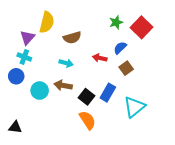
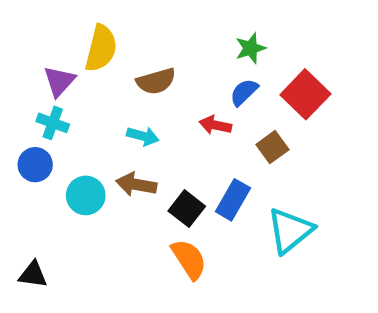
red square: (141, 27) -> (305, 94), moved
blue semicircle: (120, 48) -> (244, 92), moved

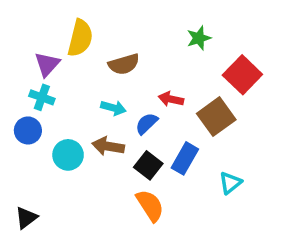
blue semicircle: (244, 92) -> (146, 124), moved
brown square: (272, 147) -> (216, 117), size x1.5
cyan triangle: (290, 231) -> (230, 183), size x0.6
black triangle: (33, 275) -> (26, 218), turned -45

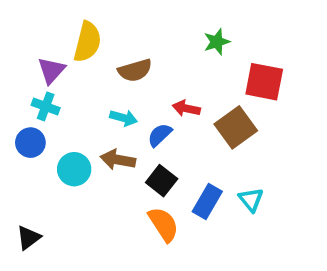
red square: (242, 75) -> (264, 82), turned -33
blue rectangle: (185, 158) -> (207, 202), moved
cyan triangle: (230, 183) -> (251, 200), turned -30

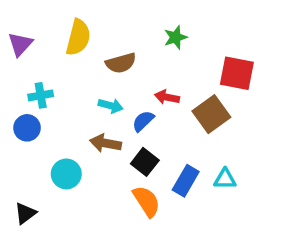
green star: (217, 42) -> (175, 37), moved
purple triangle: (51, 70) -> (20, 44), moved
cyan cross: (46, 106) -> (41, 95), turned -30
cyan circle: (74, 169) -> (66, 174), moved
cyan triangle: (251, 200) -> (225, 179), turned -50

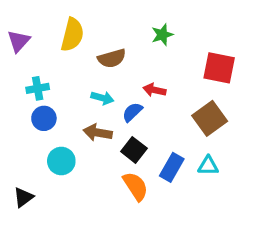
brown square: (211, 114) -> (210, 118), moved
blue circle: (27, 128) -> (44, 118), moved

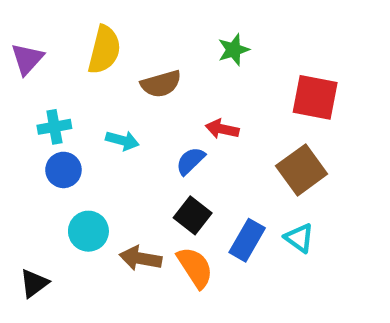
cyan arrow: (102, 98) -> (122, 140), moved
brown arrow: (98, 133) -> (141, 258), moved
cyan triangle: (208, 166) -> (299, 238), turned 35

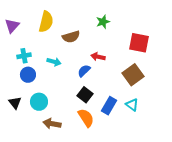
brown arrow: (141, 258) -> (52, 124), moved
black triangle: (34, 283) -> (15, 103), moved, turned -32

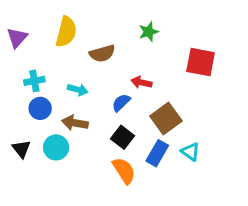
brown square: (133, 75) -> (166, 118), moved
brown arrow: (52, 124) -> (75, 123), moved

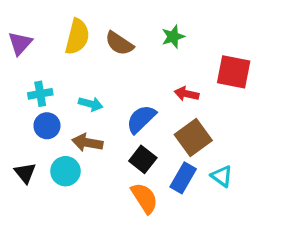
brown semicircle: (102, 53) -> (119, 43), moved, turned 50
red arrow: (141, 82) -> (187, 94), moved
blue semicircle: (121, 103) -> (141, 119), size x1.4

